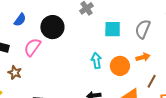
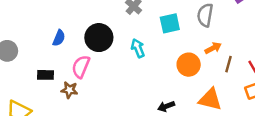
cyan arrow: (96, 61) -> (138, 48), moved
brown star: (15, 73) -> (69, 90), moved
brown line: (152, 81) -> (229, 64), moved

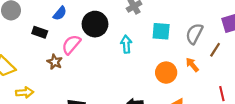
orange arrow: (213, 48) -> (192, 65), turned -120
brown line: (229, 64) -> (215, 50), moved
black rectangle: (46, 75) -> (40, 32), moved

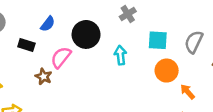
orange arrow: (192, 65) -> (188, 92), moved
orange circle: (166, 73) -> (167, 71), moved

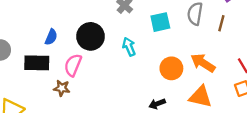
black rectangle: (26, 45) -> (37, 63), size x1.5
orange circle: (167, 71) -> (171, 68), moved
orange arrow: (188, 92) -> (203, 63), size x1.5

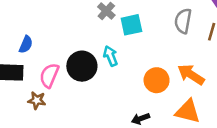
cyan square: (160, 22) -> (131, 25), moved
black circle: (91, 36) -> (82, 66), moved

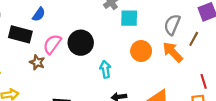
cyan arrow: (111, 56) -> (105, 69), moved
orange arrow: (191, 75) -> (173, 52), moved
orange circle: (157, 80) -> (141, 51), moved

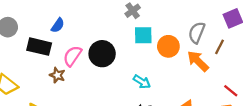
cyan square: (129, 18) -> (143, 35), moved
orange circle: (141, 51) -> (168, 46), moved
cyan arrow: (105, 69) -> (142, 82), moved, turned 133
red line: (204, 81) -> (231, 91), turned -32

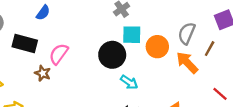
blue semicircle: (58, 25) -> (43, 13), moved
black circle: (102, 54) -> (112, 55), moved

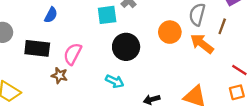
cyan square: (132, 35) -> (107, 15), moved
cyan arrow: (129, 82) -> (115, 81), moved

